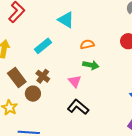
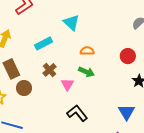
brown cross: (43, 76) -> (50, 70), moved
black L-shape: (78, 107) -> (77, 113), moved

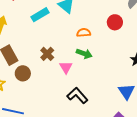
cyan rectangle: (44, 43) -> (40, 15), moved
red circle: (128, 56) -> (115, 22), moved

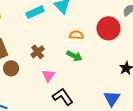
red circle: (115, 22) -> (108, 28), size x1.5
pink triangle: (66, 67) -> (48, 76), moved

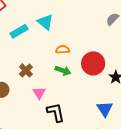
red circle: (108, 28) -> (93, 63), moved
black L-shape: (63, 97) -> (56, 112), turned 30

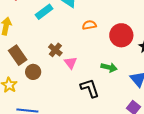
green arrow: (63, 71) -> (109, 67), moved
pink triangle: (39, 93) -> (70, 63), moved

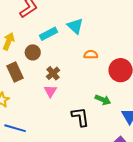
pink triangle: (70, 63) -> (50, 91), moved
brown circle: (33, 72) -> (33, 52), moved

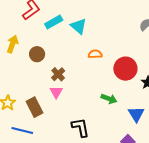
cyan rectangle: (48, 34) -> (54, 22), moved
brown rectangle: (15, 72) -> (34, 107), moved
black L-shape: (80, 117) -> (81, 127), moved

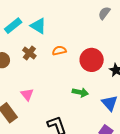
brown cross: (58, 74) -> (29, 53), moved

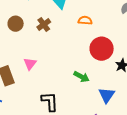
orange semicircle: (59, 51) -> (85, 20), moved

